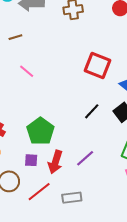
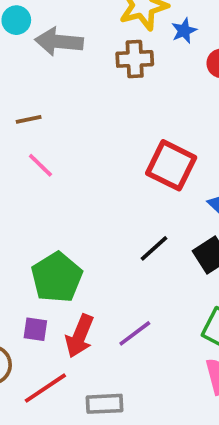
brown line: (15, 37) -> (29, 119), moved

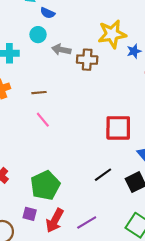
gray arrow: (59, 42) -> (61, 50), size x0.7
brown cross: (135, 59) -> (87, 60), moved
red square: (171, 165) -> (118, 128), turned -32

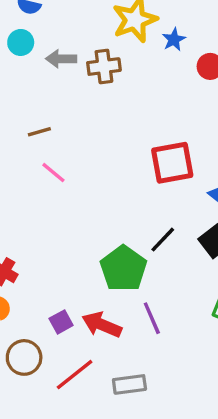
green pentagon: (45, 185) -> (123, 269), moved
purple square: (30, 214) -> (61, 322), turned -32
red arrow: (55, 221) -> (102, 325), turned 95
purple line: (87, 222) -> (152, 318), turned -72

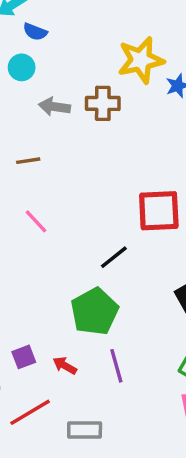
gray arrow: (61, 59) -> (54, 107), moved
pink line: (53, 173) -> (36, 221), moved
black line: (163, 240) -> (114, 257), moved
red arrow: (102, 325) -> (65, 365), size x0.6

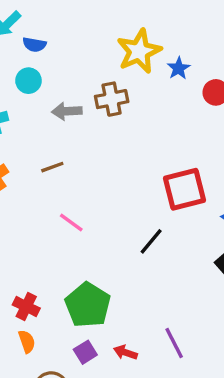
green pentagon: (94, 312) -> (88, 305), moved

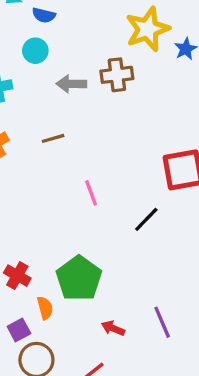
pink line: (71, 222) -> (91, 193), moved, turned 30
orange semicircle: (27, 341) -> (45, 308), moved
purple square: (85, 352) -> (19, 330), moved

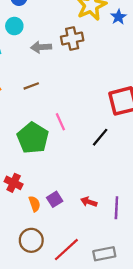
green pentagon: (79, 278) -> (33, 138), moved
purple line: (162, 322) -> (116, 208), turned 30
red arrow: (113, 328) -> (89, 202), moved
purple square: (19, 330) -> (55, 199), moved

